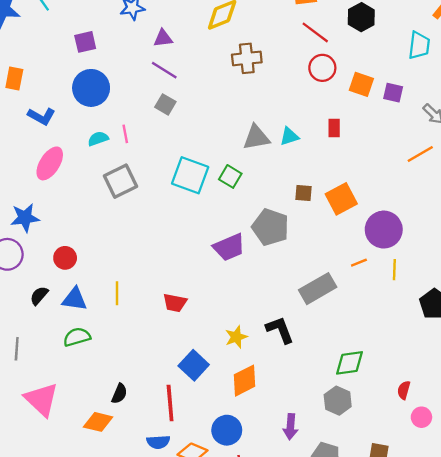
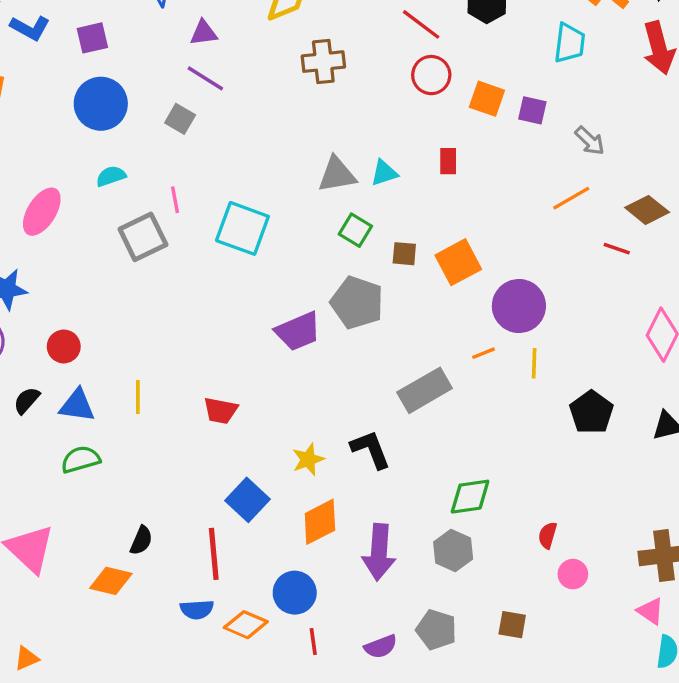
gray square: (165, 104) -> (180, 119), moved
blue L-shape: (41, 116) -> (30, 28), moved
pink line: (125, 134) -> (175, 200), moved
green square: (230, 176) -> (355, 230), moved
purple arrow: (290, 427) -> (379, 552), moved, size x1.5

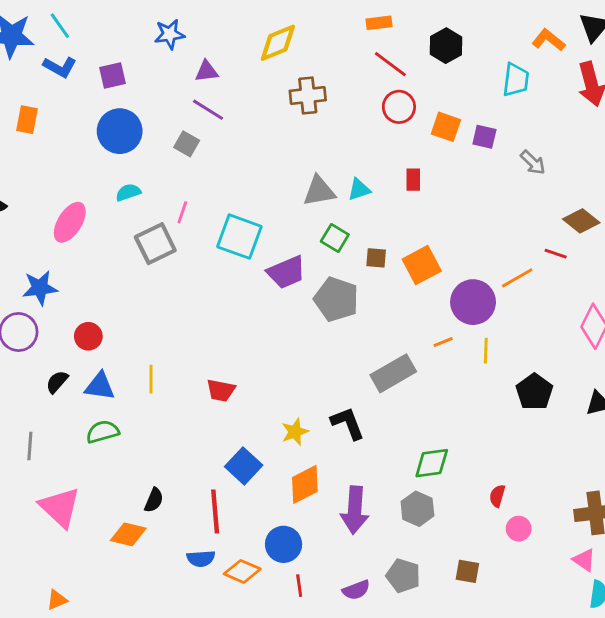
orange line: (571, 198) -> (517, 278), moved
pink line: (175, 200) -> (182, 212), turned 30
purple trapezoid: (298, 331) -> (286, 272), moved

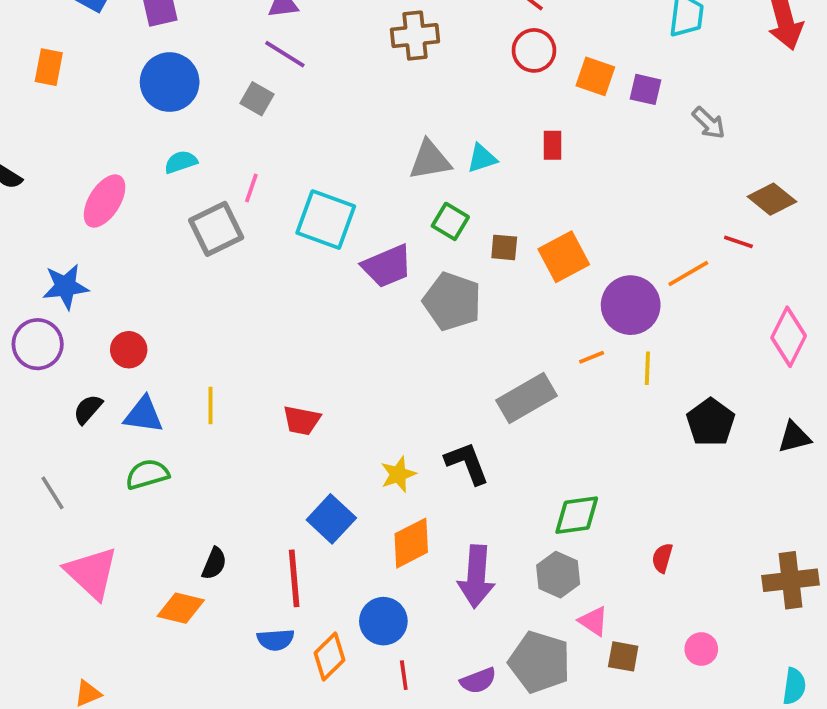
gray line: (30, 446) -> (52, 493), turned -36
pink circle: (519, 529) -> (701, 649), moved
pink triangle: (584, 560) -> (593, 621), moved
orange diamond: (242, 571) -> (329, 656), turned -68
gray pentagon: (403, 576) -> (540, 662), size x1.4

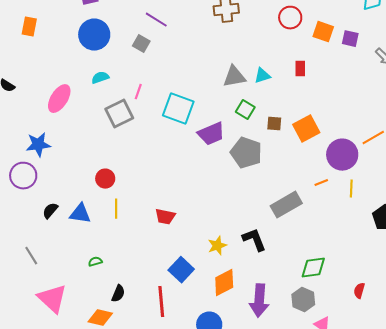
red circle: (129, 350) -> (105, 179), moved
green semicircle: (147, 474) -> (95, 262), moved, size x0.6

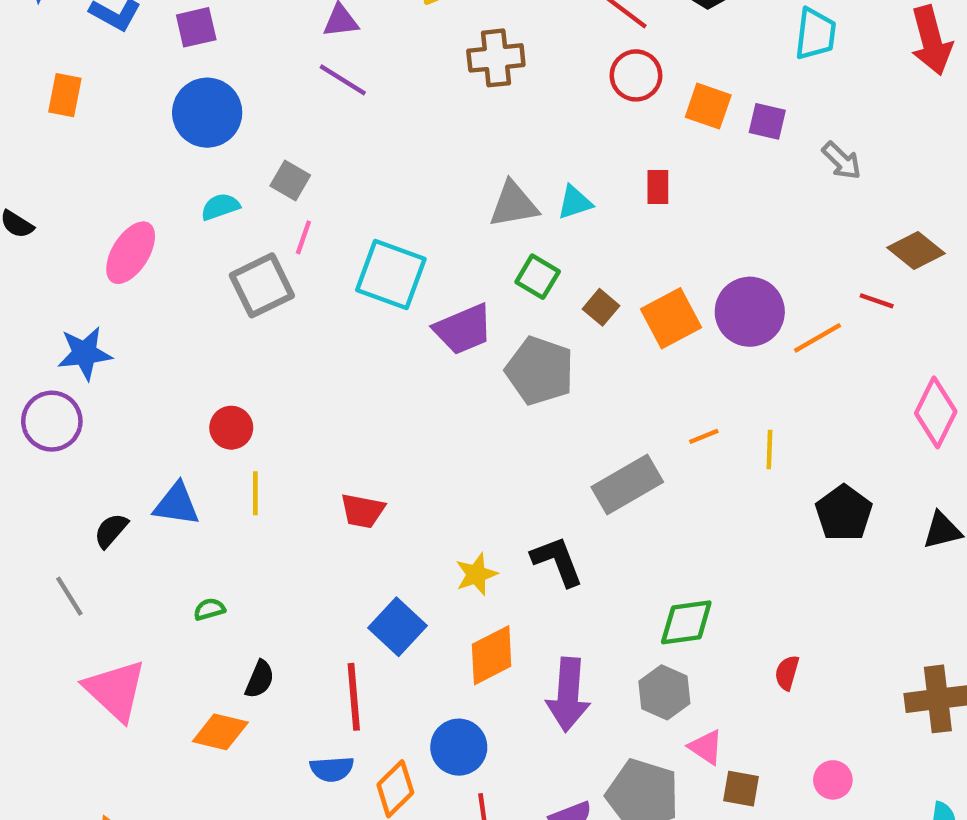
gray square: (141, 44) -> (290, 180), moved
brown square: (274, 124) -> (601, 307), turned 35
purple circle: (342, 155) -> (750, 312), moved
black semicircle: (50, 211) -> (111, 531), moved

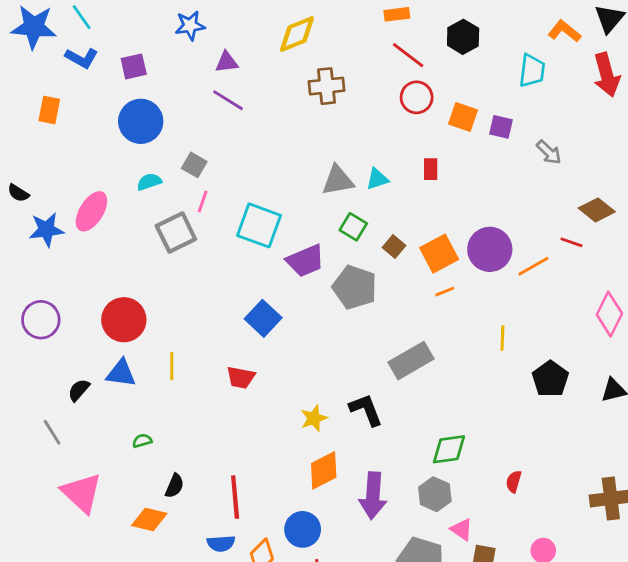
blue star: (85, 353) -> (46, 230), moved
red circle: (231, 428) -> (124, 320), moved, size x1.6
orange line: (704, 436) -> (445, 292), moved
blue square: (398, 627) -> (263, 318), moved

